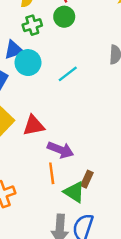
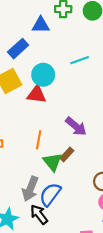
cyan circle: (28, 63) -> (43, 75), moved
purple arrow: (61, 150) -> (76, 126), moved

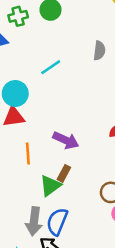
orange line: (39, 140) -> (28, 153), moved
green triangle: (52, 162) -> (50, 186), turned 48

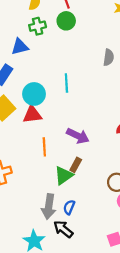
cyan line: (51, 67) -> (66, 83), moved, turned -60
blue semicircle: (57, 222) -> (69, 207), size x0.6

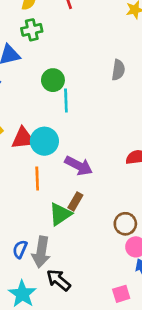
green circle: (66, 21) -> (53, 80), moved
cyan circle: (34, 94) -> (44, 141), moved
blue semicircle: (69, 207) -> (20, 249), moved

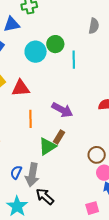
gray semicircle: (118, 70) -> (94, 26), moved
green circle: (53, 80) -> (55, 44), moved
cyan line: (66, 100) -> (74, 60), moved
cyan circle: (44, 141) -> (36, 52), moved

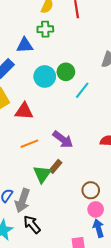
cyan line: (74, 60) -> (82, 90), turned 30
orange line: (31, 119) -> (29, 144), turned 60
green triangle: (47, 146) -> (42, 174), turned -30

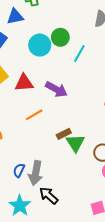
purple arrow: (63, 139) -> (56, 89), moved
brown rectangle: (55, 166) -> (64, 134), turned 32
green triangle: (42, 174) -> (75, 143), moved

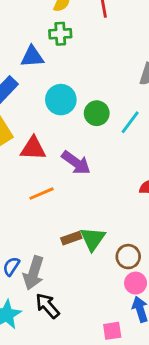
green circle: (60, 37) -> (97, 113), moved
cyan line: (79, 53) -> (130, 122), moved
brown rectangle: (64, 134) -> (71, 238), moved

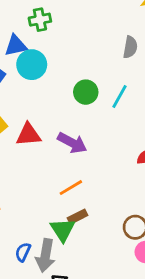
cyan circle: (61, 100) -> (32, 65), moved
orange line: (41, 194) -> (71, 188), moved
green triangle: (93, 239) -> (63, 230), moved

